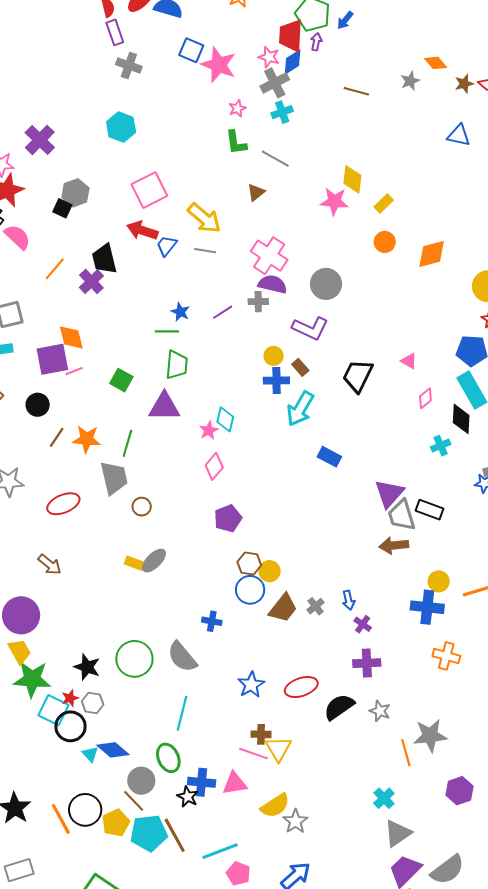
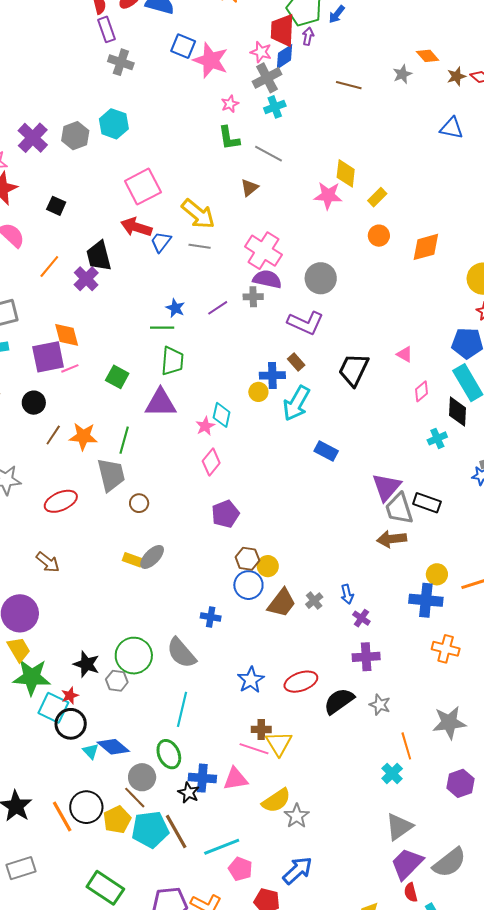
gray hexagon: (75, 193) -> (75, 136), moved
yellow circle: (274, 356) -> (258, 392), moved
gray hexagon: (93, 703) -> (117, 681), moved
gray star: (430, 736) -> (449, 723), moved
cyan cross: (384, 798) -> (392, 774), moved

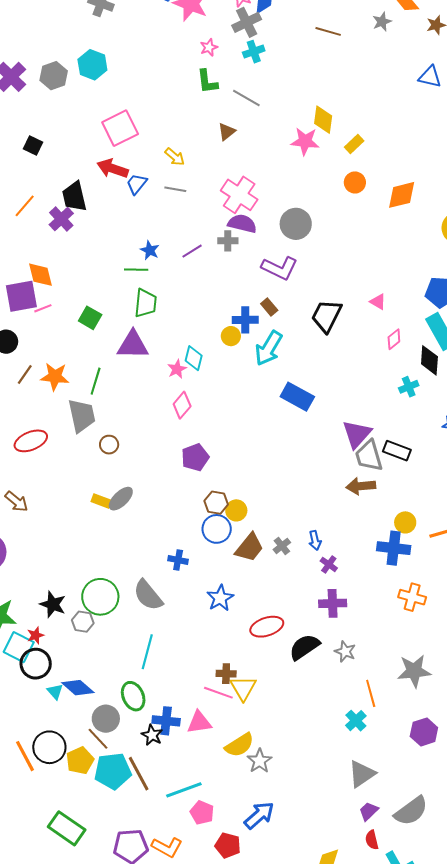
yellow arrow: (198, 214) -> (175, 157), size x0.6
blue rectangle: (326, 451) -> (297, 397), size x1.4
blue star: (251, 680) -> (220, 598), moved
purple trapezoid: (407, 864) -> (369, 811), size x0.6

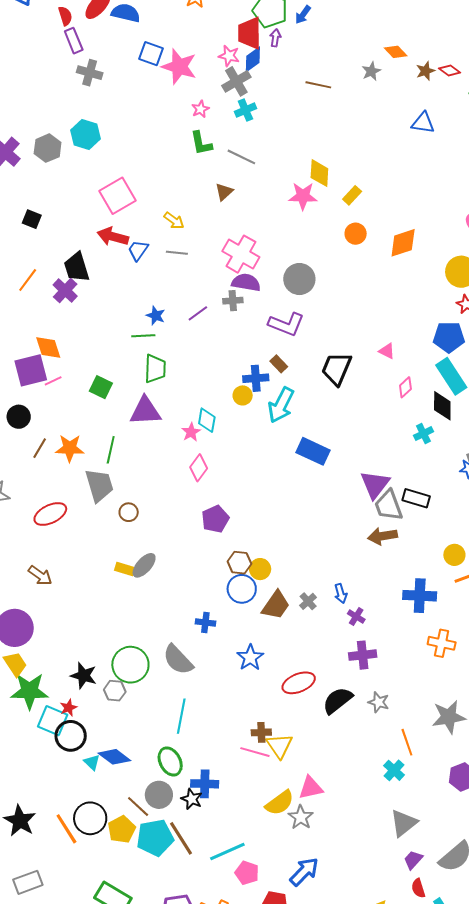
yellow circle: (405, 522) -> (454, 555), moved
gray circle: (106, 719) -> (159, 795), moved
pink triangle: (199, 722) -> (311, 788), moved

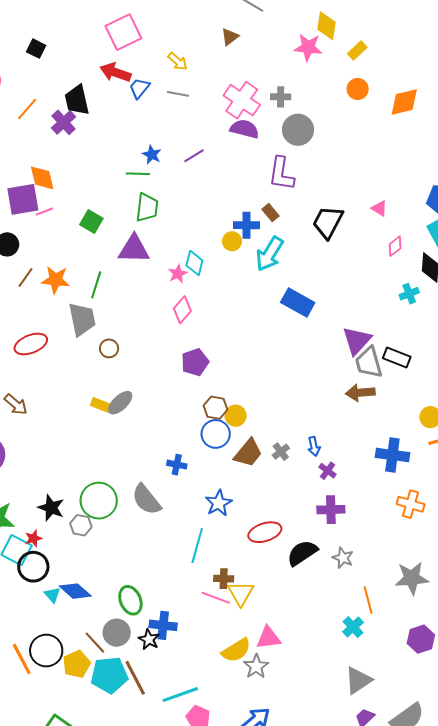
gray cross: (233, 301) -> (281, 97), moved
purple L-shape: (286, 324) -> (281, 174), turned 72
cyan line: (181, 716) -> (197, 545), moved

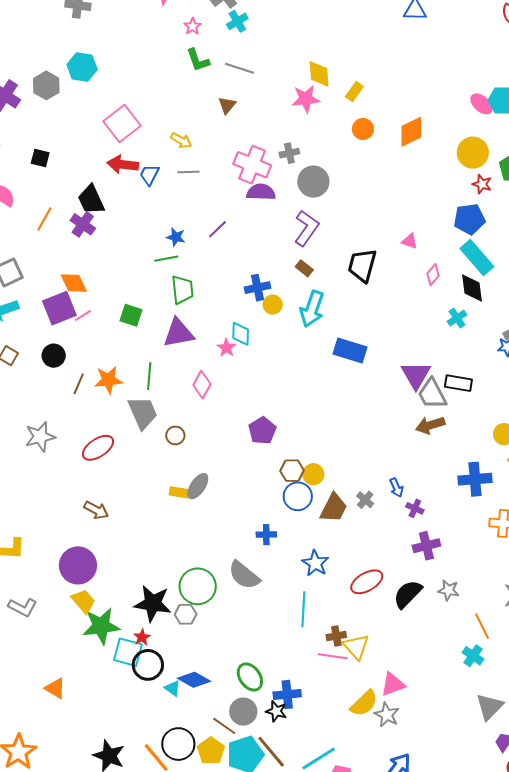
purple L-shape: (281, 174) -> (307, 228), turned -141
blue cross: (246, 225) -> (257, 288), moved
pink diamond: (182, 310) -> (202, 385), moved
black star: (51, 508) -> (153, 603), size x1.4

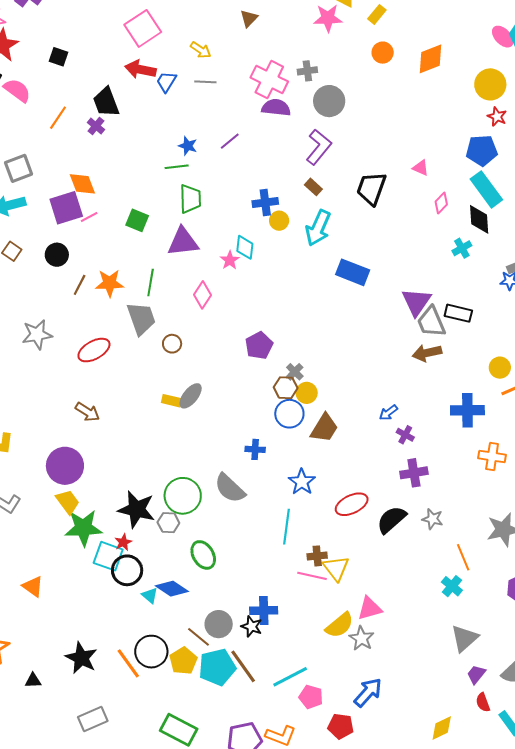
purple cross: (83, 224) -> (96, 126), size x0.7
blue arrow: (396, 488) -> (388, 413), turned 72
gray cross: (365, 500) -> (295, 372), moved
green ellipse: (250, 677) -> (203, 555), moved

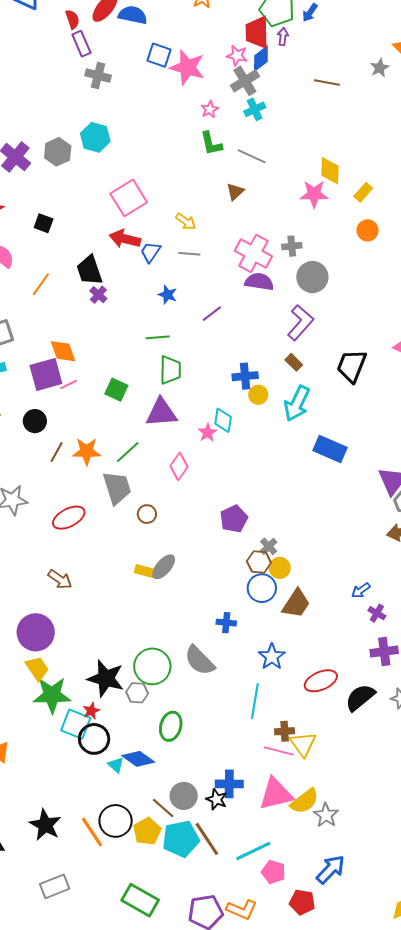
purple cross: (96, 126) -> (98, 295), moved
blue star: (188, 146) -> (168, 295), moved
green line: (151, 283) -> (128, 452), turned 36
green ellipse: (203, 555) -> (171, 726), turned 44
pink triangle: (370, 608) -> (276, 794), moved, size x1.4

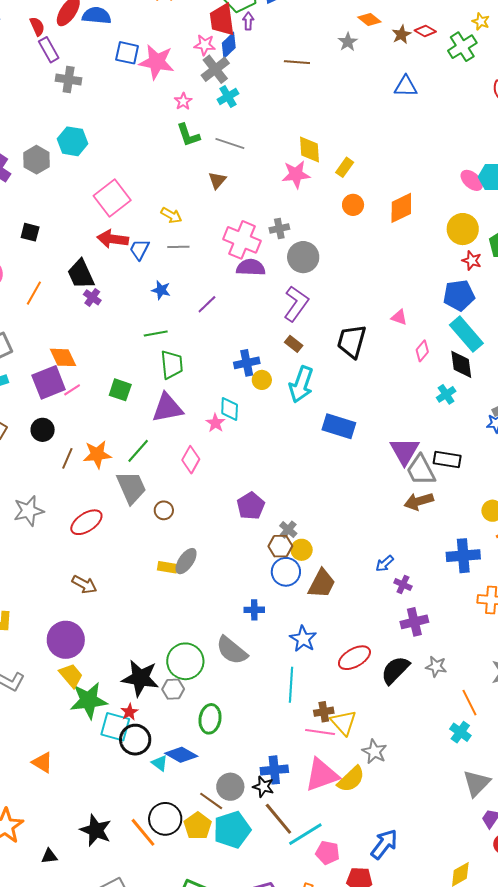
gray star: (326, 815) -> (374, 752), moved
brown line: (207, 839) -> (278, 819), moved

